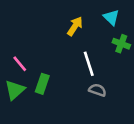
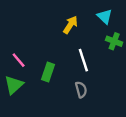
green rectangle: (42, 84) -> (48, 72), moved
gray semicircle: (97, 90) -> (81, 90), moved, turned 56

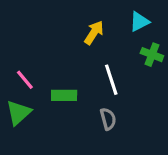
cyan triangle: (105, 17) -> (139, 22), turned 49
green rectangle: (48, 72) -> (64, 95), turned 72

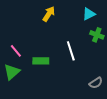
yellow arrow: (94, 33) -> (49, 14), moved
gray semicircle: (108, 119) -> (96, 83), moved, turned 72

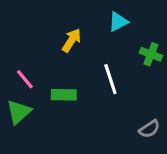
yellow arrow: (49, 14) -> (72, 40), moved
cyan triangle: (89, 14) -> (118, 22), moved

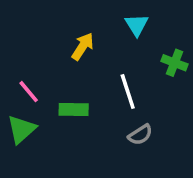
cyan triangle: (118, 22) -> (137, 25), turned -35
gray semicircle: (149, 129) -> (140, 135), moved

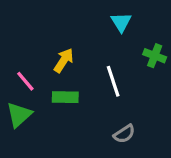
yellow arrow: (83, 46) -> (64, 60), moved
gray semicircle: (140, 135) -> (124, 134), moved

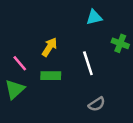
cyan triangle: (121, 22) -> (94, 17), turned 49

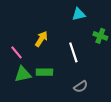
green rectangle: (51, 76) -> (44, 72), moved
green triangle: (15, 89) -> (23, 74), moved, turned 30

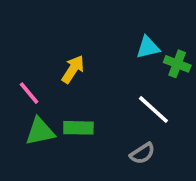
cyan triangle: (79, 14) -> (148, 47), moved
white line: (73, 52) -> (153, 109), moved, turned -30

